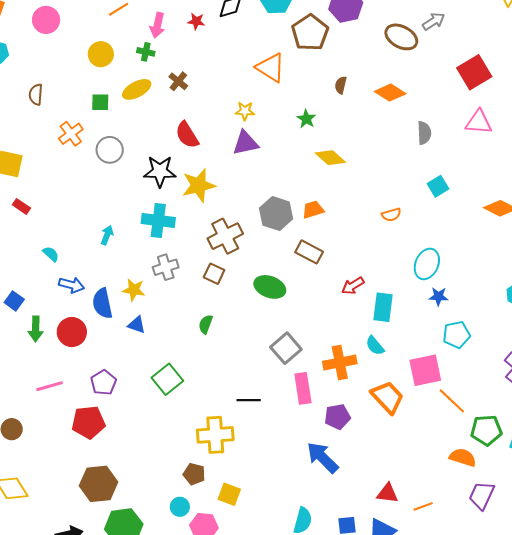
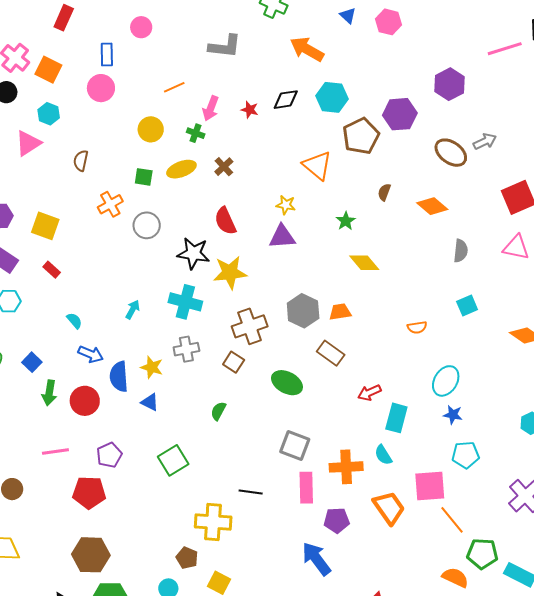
gray square: (286, 348) -> (295, 446), turned -36

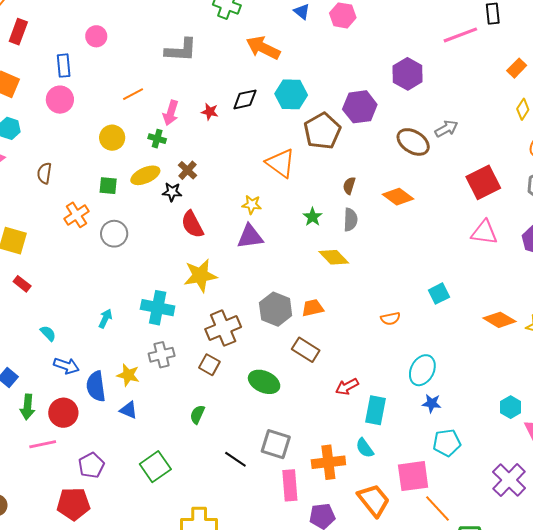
gray semicircle: (461, 251) -> (350, 220), moved
black star: (193, 253) -> (172, 192), moved, size x0.6
pink line: (55, 452) -> (43, 444), moved
black line: (251, 492) -> (235, 459), moved, turned 30

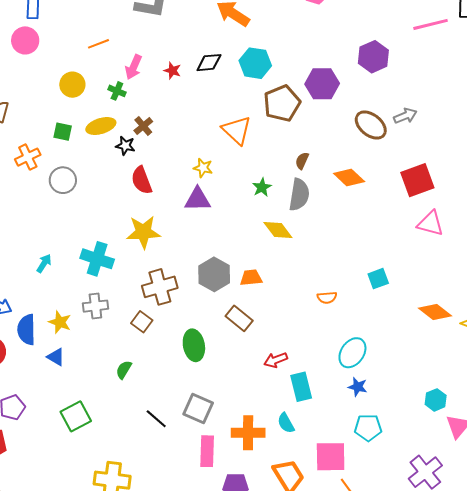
red square: (483, 182) -> (417, 180), moved
gray semicircle: (350, 220) -> (299, 195), size x1.4
green ellipse: (264, 382) -> (194, 345), turned 48
cyan rectangle: (375, 410) -> (301, 387), turned -32

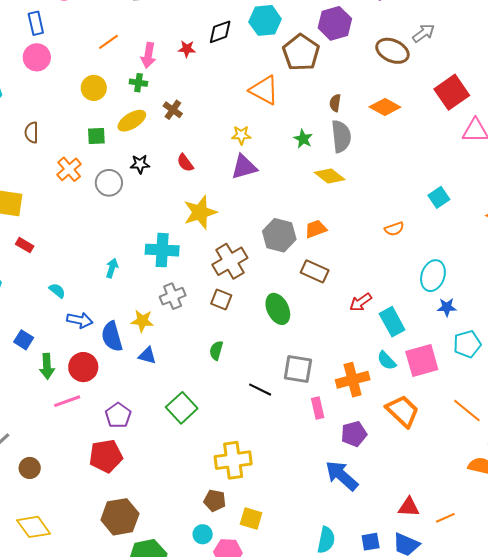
black star: (125, 146) -> (140, 164), moved
red semicircle: (142, 180) -> (185, 163), size x0.7
pink rectangle: (207, 451) -> (318, 408), size x0.7
pink square: (331, 457) -> (422, 360), moved

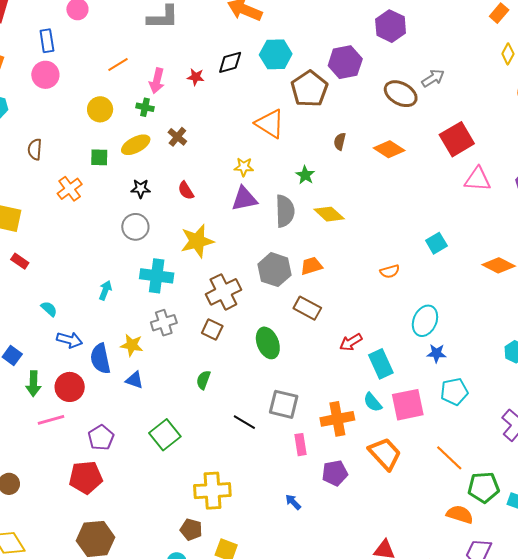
gray semicircle: (341, 136) -> (285, 211), moved
gray circle: (109, 183) -> (135, 227), moved
blue arrow: (342, 476) -> (293, 502), moved, size x0.5

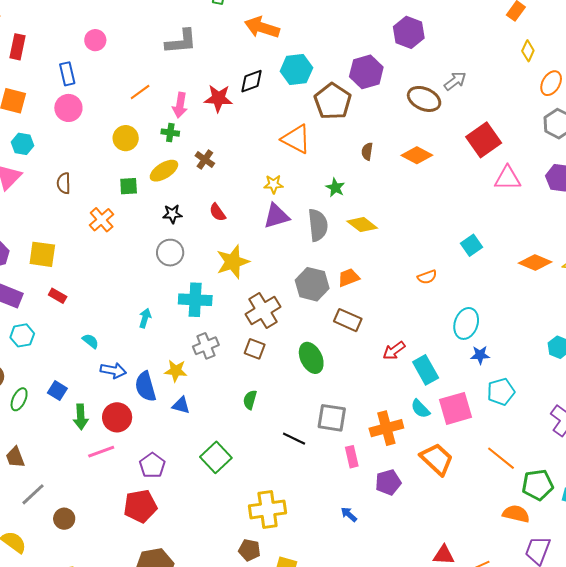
red star: (196, 77) -> (218, 98), size x1.6

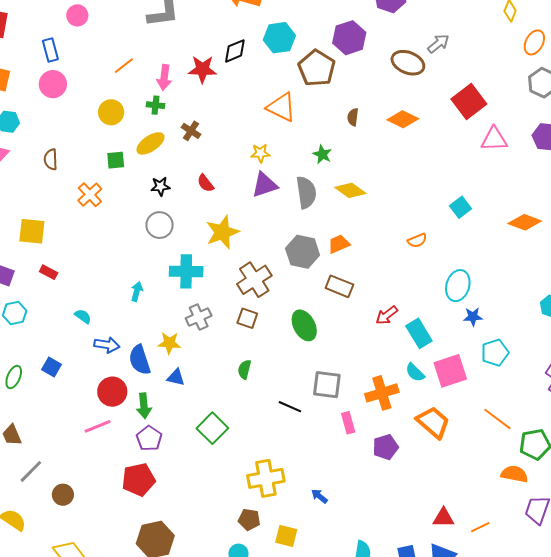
green arrow: (81, 417) -> (144, 406), moved
blue arrow: (349, 514) -> (319, 496), moved

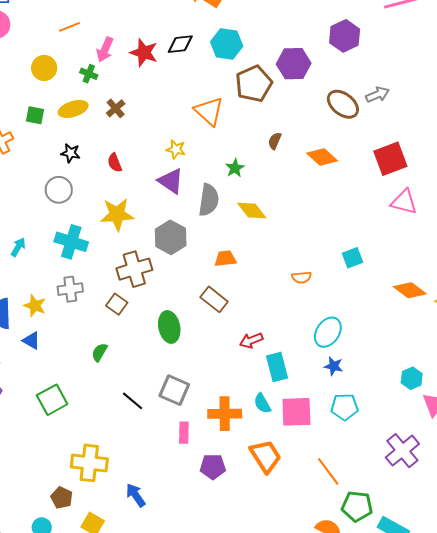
purple triangle: (264, 185) -> (171, 181), turned 36
gray hexagon: (303, 252) -> (171, 237), moved
blue arrow: (319, 496) -> (136, 495), size x1.4

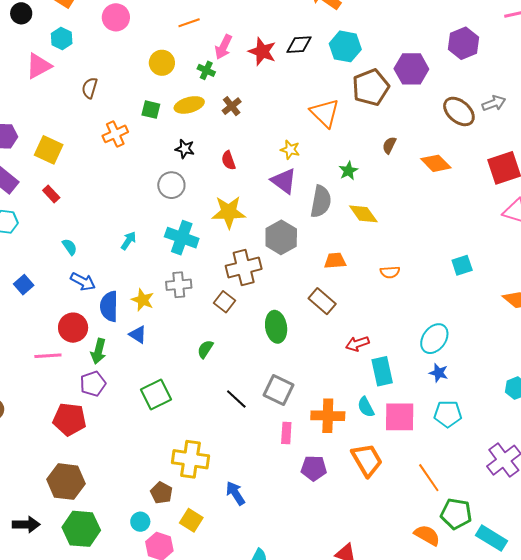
orange semicircle: (302, 277) -> (390, 272), moved

